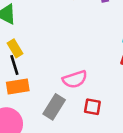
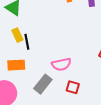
black line: (14, 65) -> (27, 42), moved

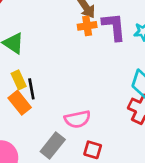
orange rectangle: (16, 65) -> (20, 103), moved, turned 54

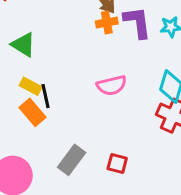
yellow rectangle: (19, 80) -> (31, 86), turned -36
pink semicircle: (77, 119) -> (112, 85), moved

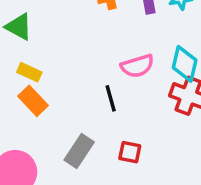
pink semicircle: (112, 85) -> (137, 66), moved
black line: (45, 96) -> (111, 98), moved

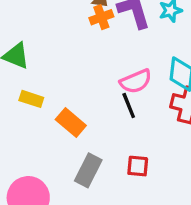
black line: (111, 98) -> (129, 105), moved
orange rectangle: (33, 101) -> (71, 123), moved

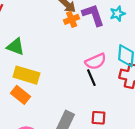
yellow rectangle: (31, 99) -> (26, 75), size x1.6
orange rectangle: (71, 123) -> (20, 95), moved

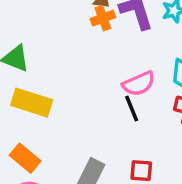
orange rectangle: (20, 95) -> (25, 158), moved

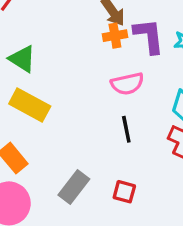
pink semicircle: (139, 84) -> (127, 84), moved

